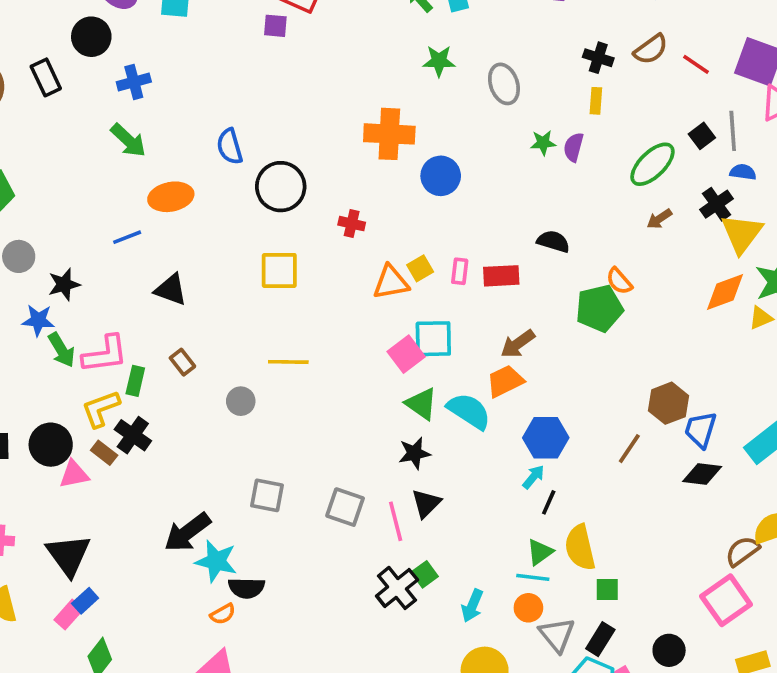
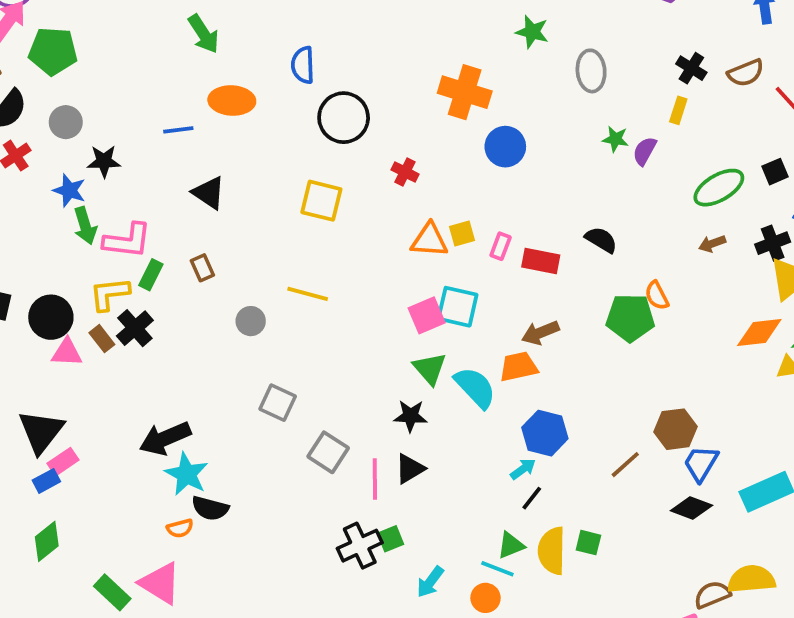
gray square: (267, 495) -> (278, 403), moved
green square: (607, 590) -> (588, 543), moved
pink rectangle: (69, 615) -> (63, 462), moved

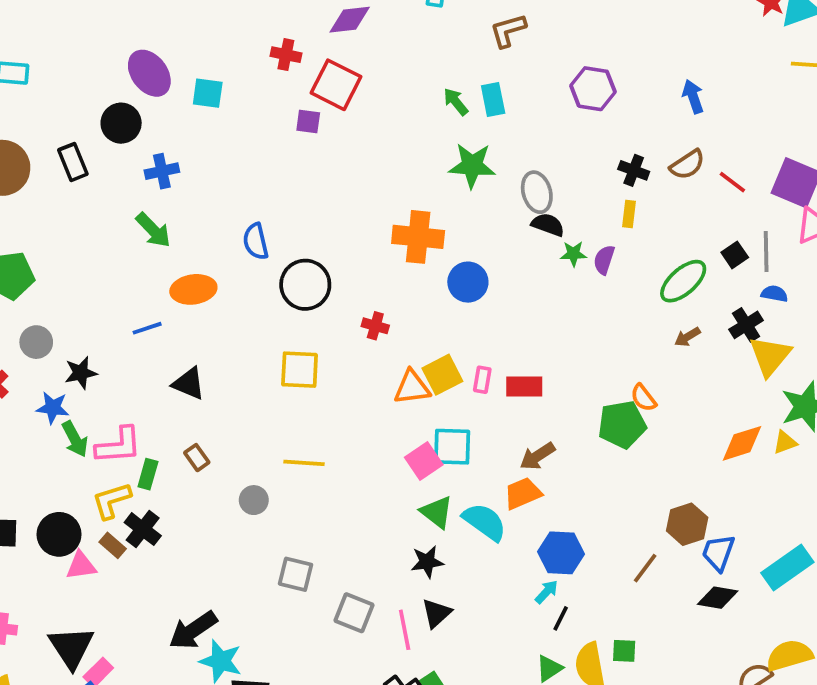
green star: (532, 32) -> (472, 165), size x1.4
yellow square: (462, 233) -> (442, 375), size x1.5
black semicircle: (601, 240) -> (548, 225), moved
orange diamond: (759, 333) -> (742, 443), moved

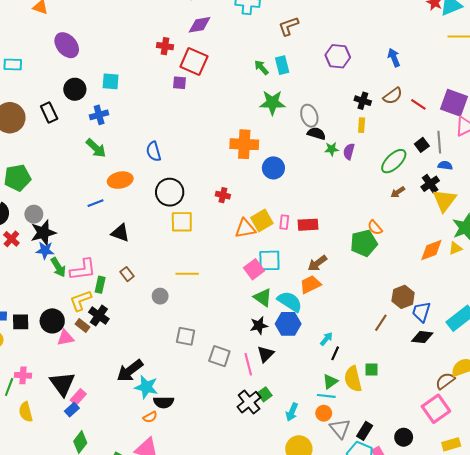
purple ellipse: (149, 73) -> (67, 45), moved
cyan square: (208, 93) -> (111, 81), moved
black circle: (305, 285) -> (170, 192), moved
black star: (81, 373) -> (43, 233), moved, size x1.4
blue hexagon: (561, 553) -> (288, 324), moved

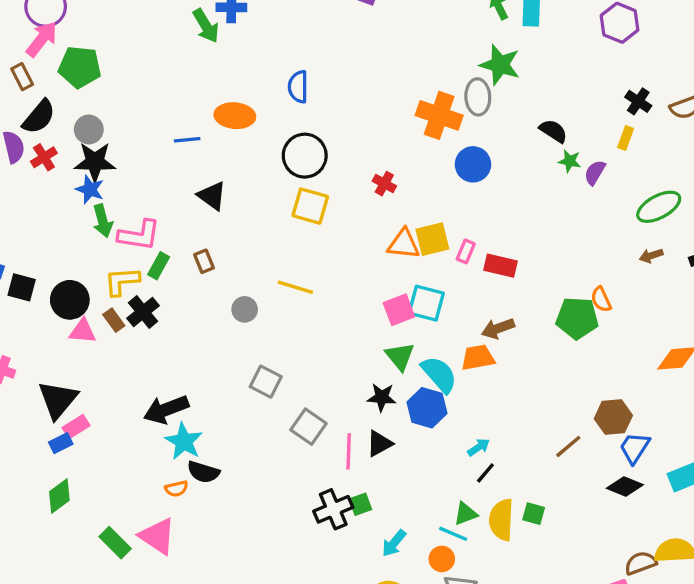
gray ellipse: (309, 116) -> (478, 97), moved
green arrow: (96, 148) -> (206, 26), moved

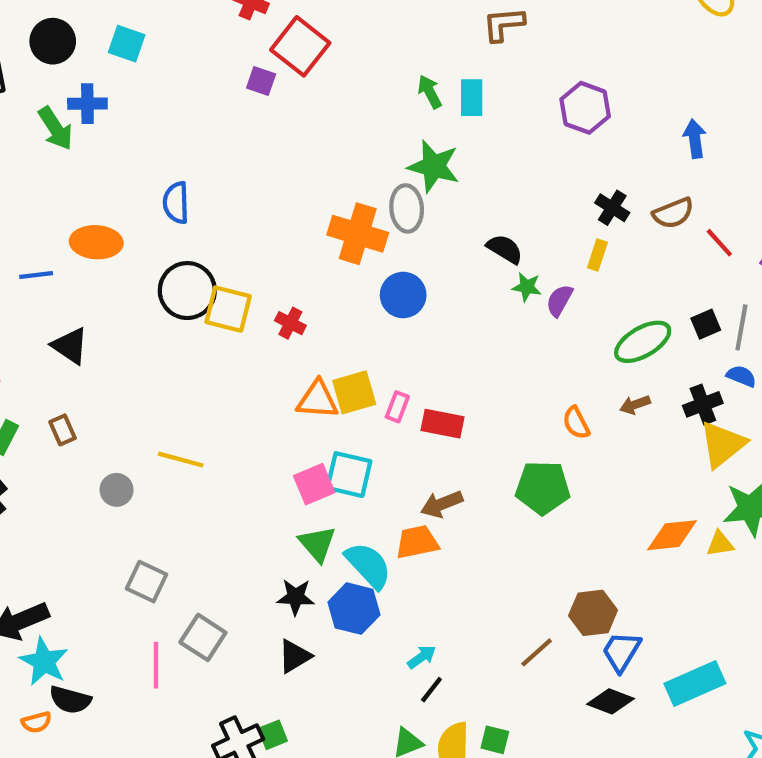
yellow square: (310, 206) -> (228, 309), moved
orange semicircle: (601, 299) -> (576, 423), moved
pink line: (349, 451) -> (156, 665), moved

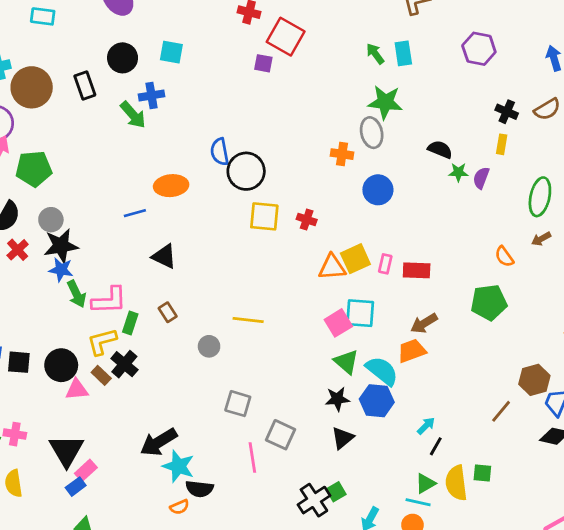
orange cross: (358, 234) -> (342, 154), size x0.6
black circle: (187, 291) -> (246, 171), moved
green ellipse: (643, 342) -> (540, 197), turned -39

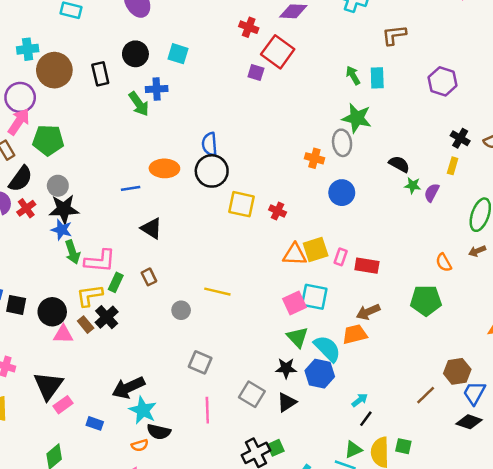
black circle: (246, 171) -> (212, 171), moved
gray square: (280, 435) -> (252, 394), moved
blue rectangle: (76, 487) -> (95, 423), moved, turned 49

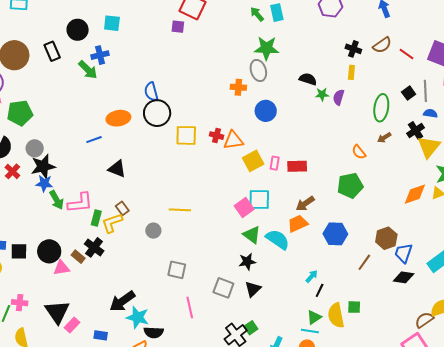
orange triangle: (295, 254) -> (233, 140), moved
yellow L-shape: (90, 296) -> (112, 223), moved
blue hexagon: (320, 374) -> (335, 234), moved

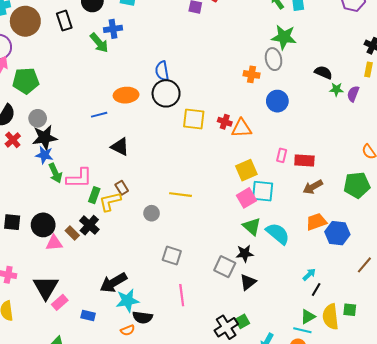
yellow square: (253, 161) -> (246, 170), moved
brown arrow: (305, 204) -> (313, 187), moved
orange trapezoid: (298, 224) -> (316, 222), moved
gray square: (223, 288) -> (225, 267), moved
cyan star: (138, 317) -> (127, 301), turned -30

